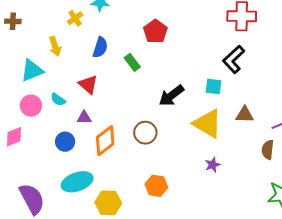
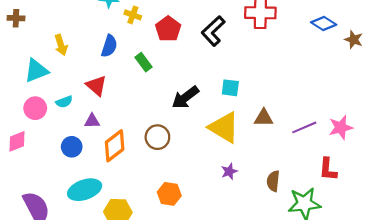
yellow cross: (75, 18) -> (133, 15), moved, turned -35
black L-shape: (234, 59) -> (213, 31), moved
cyan semicircle: (58, 100) -> (64, 102), turned -56
brown semicircle: (268, 150) -> (273, 181), moved

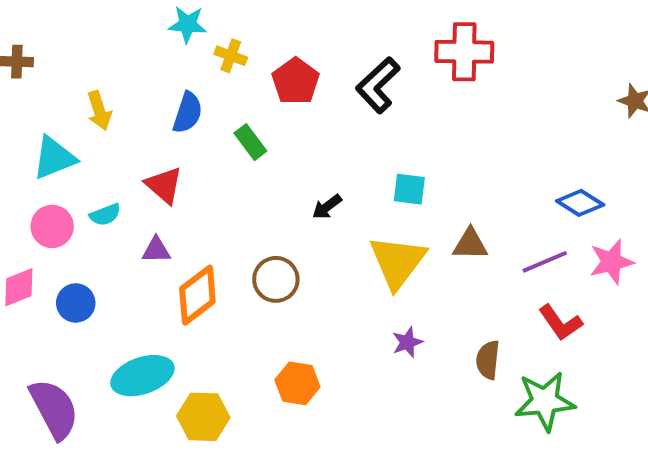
blue diamond: (324, 23) -> (580, 203), moved
black arrow: (185, 97) -> (327, 207), size x0.6
yellow triangle: (224, 127) -> (398, 262), turned 36
blue circle: (72, 147) -> (76, 303), moved
red L-shape: (328, 169) -> (560, 323), moved, turned -40

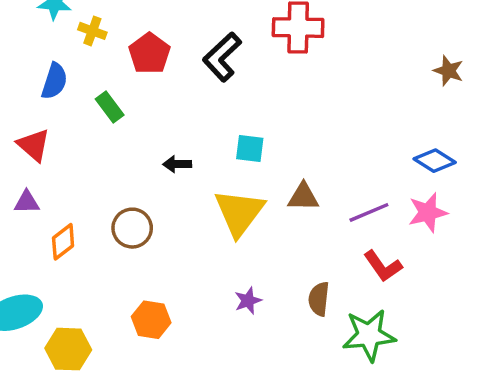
blue diamond: (580, 203) -> (435, 161), moved
black arrow: (327, 207) -> (177, 164), turned 36
orange diamond: (197, 295) -> (63, 242), size x0.7
purple star: (407, 342) -> (248, 301), moved

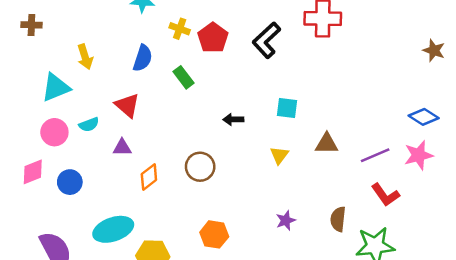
yellow cross: (92, 31) -> (180, 29), moved
yellow triangle: (239, 212) -> (279, 155), size x0.5

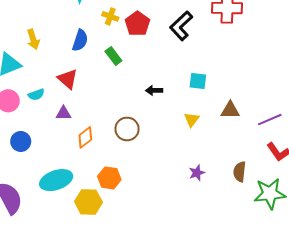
orange hexagon: (214, 234) -> (109, 178), moved

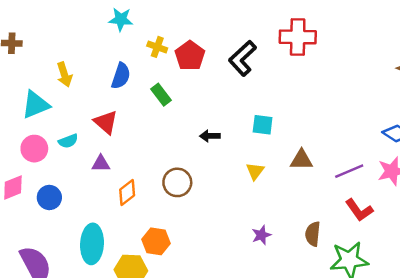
cyan ellipse: (56, 180) -> (92, 244), turned -68

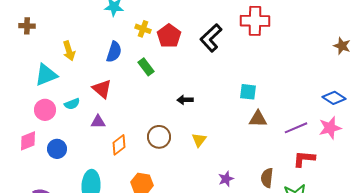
cyan square: (263, 125) -> (248, 92), moved
yellow triangle: (255, 171) -> (199, 140), moved
red L-shape: (359, 210) -> (304, 159), turned 130

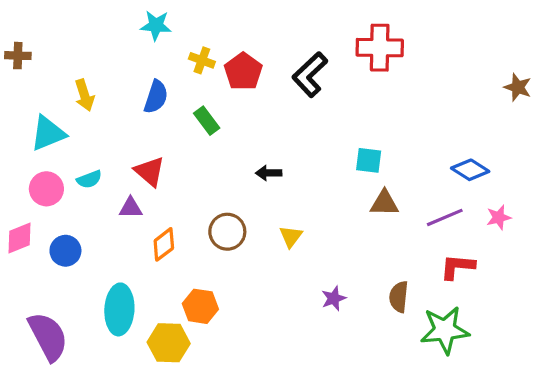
red triangle: (102, 89) -> (150, 171), moved
blue diamond: (334, 98) -> (470, 170), moved
pink star: (330, 128) -> (499, 217), size x0.7

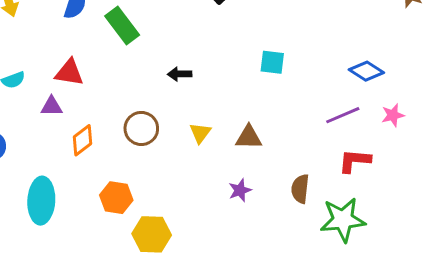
green rectangle: (207, 121) -> (122, 26), size x1.4
red triangle: (150, 171) -> (69, 73), turned -32
brown triangle: (384, 203) -> (249, 137), moved
yellow hexagon: (169, 343) -> (152, 234), moved

